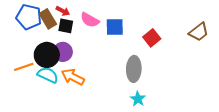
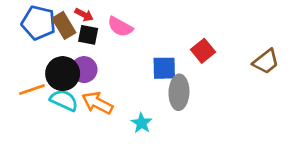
blue square: (115, 27) -> (164, 68), moved
brown trapezoid: (199, 32) -> (266, 62), moved
cyan star: (138, 99) -> (142, 123), moved

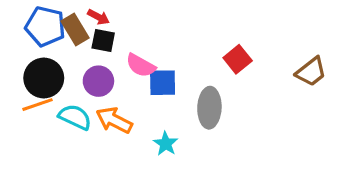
pink semicircle: (120, 27) -> (141, 65), moved
blue square: (164, 68) -> (163, 83), moved
black circle: (63, 74) -> (44, 78), moved

